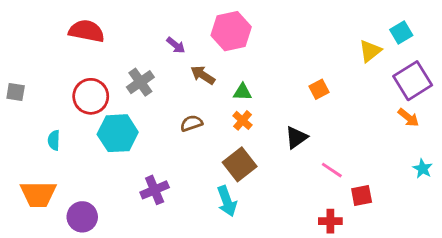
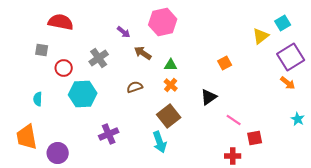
gray square: (16, 92) -> (42, 50), moved
red circle: (91, 96) -> (64, 68), size x0.7
orange trapezoid: (38, 194) -> (27, 137), turned 80

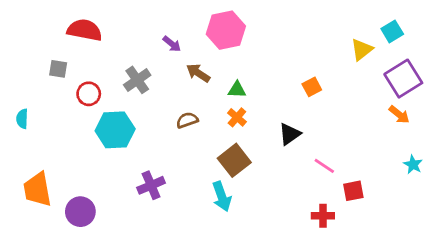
cyan semicircle: (38, 99) -> (22, 119), moved

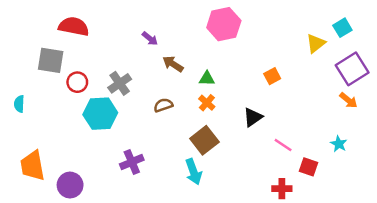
pink hexagon: (226, 30) -> (224, 24), moved
gray square: (58, 69) -> (51, 60), size x1.6
gray cross: (137, 80) -> (120, 83), moved
cyan star: (413, 165) -> (339, 144), moved
red square: (353, 191) -> (308, 167), turned 30

